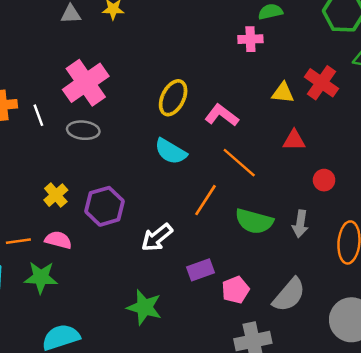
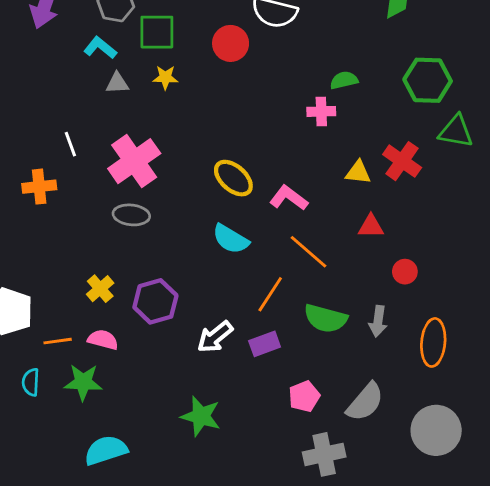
yellow ellipse: (173, 98) -> (233, 178), turned -76
white line: (38, 115) -> (70, 144), moved
purple rectangle: (201, 270) -> (265, 344), moved

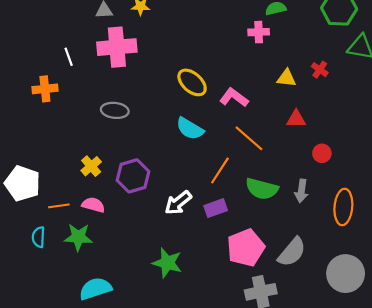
pink cross: (134, 161) -> (117, 47), moved, turned 30
red cross: (402, 161) -> (320, 70), size x0.6
pink pentagon: (304, 396) -> (246, 248), size x1.6

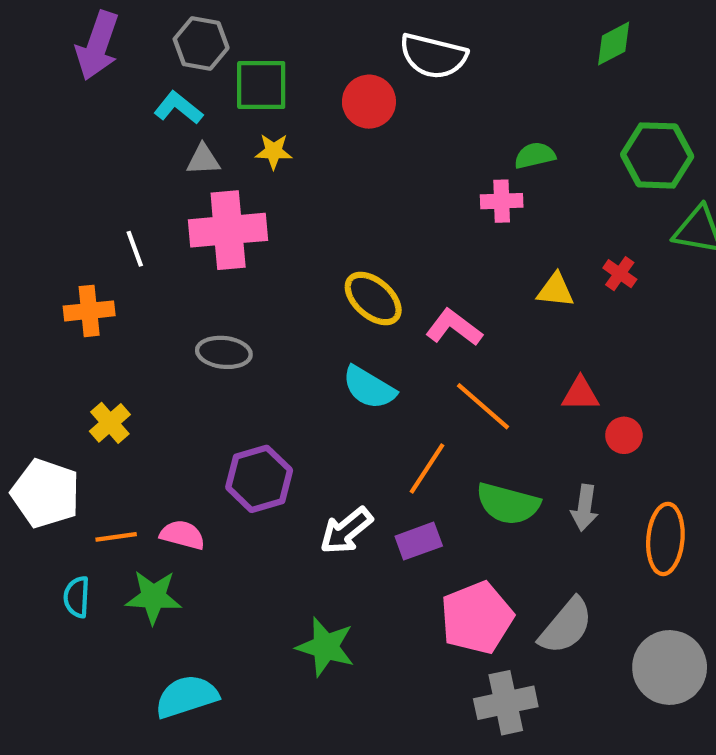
red triangle: (296, 119) -> (580, 394), moved
yellow cross: (91, 166) -> (110, 423), moved

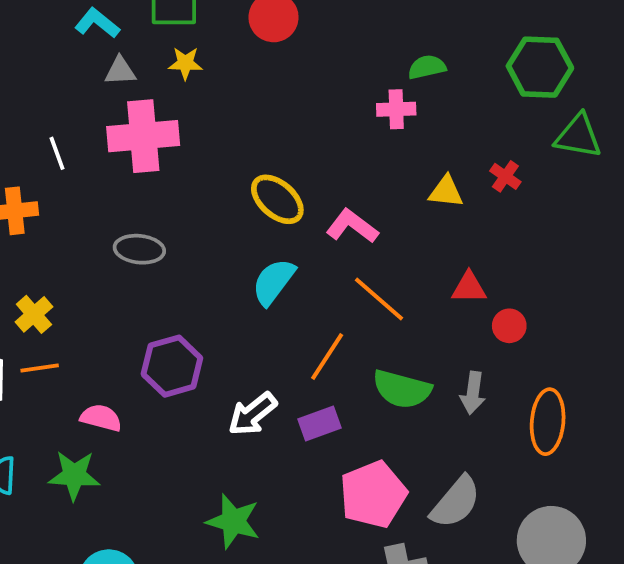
cyan semicircle: (369, 388) -> (274, 282), turned 96
orange line: (116, 537) -> (40, 368), moved

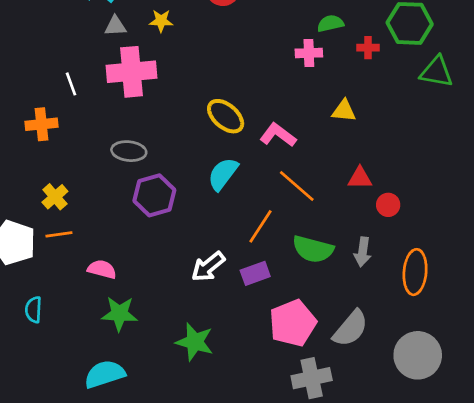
red cross: (505, 176) -> (368, 48), moved, turned -35
purple hexagon: (172, 366) -> (154, 195), moved
green star: (74, 475) -> (119, 314), moved

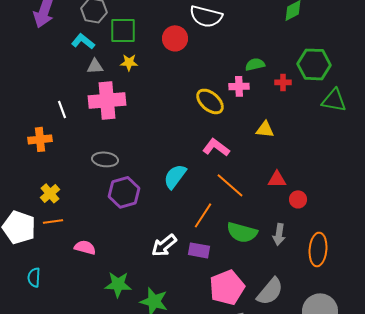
yellow ellipse: (226, 116) -> (210, 101), moved
purple rectangle: (255, 273) -> (199, 250), turned 30
green star: (119, 314) -> (118, 284), moved

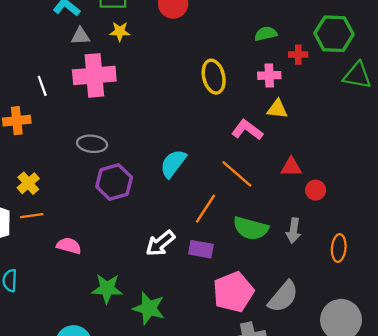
pink cross: (239, 86) -> (269, 75), moved
yellow ellipse: (210, 101) -> (214, 77), turned 36
pink L-shape: (216, 147) -> (247, 130), moved
orange ellipse: (318, 249) -> (339, 248), size x0.7

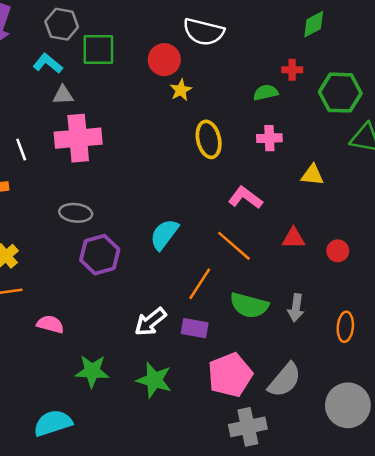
yellow star: (120, 31) -> (181, 90), moved, turned -30
red cross: (298, 55) -> (292, 70), moved
yellow triangle: (277, 109) -> (312, 175), moved
red circle: (316, 190) -> (338, 251), moved
green star: (149, 308) -> (154, 380), moved

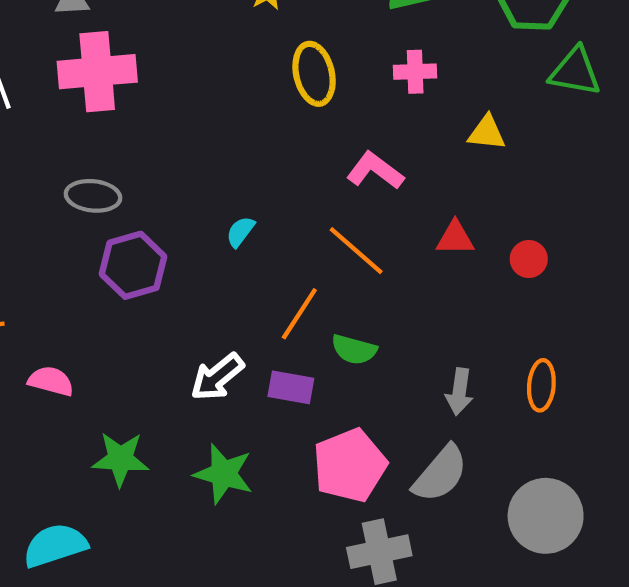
cyan semicircle: (164, 234) -> (240, 232), size x0.6
green semicircle: (249, 305) -> (354, 350), moved, size x0.7
gray arrow: (296, 308) -> (459, 392), moved

